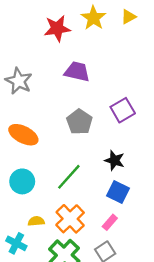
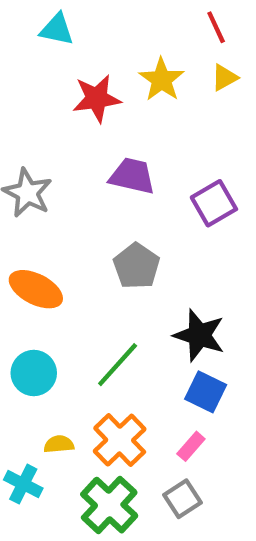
purple square: (123, 110) -> (214, 203), moved
black star: (114, 160) -> (199, 335), size x1.4

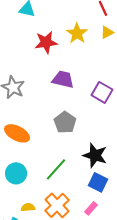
purple square: (214, 203) -> (102, 92), turned -30

